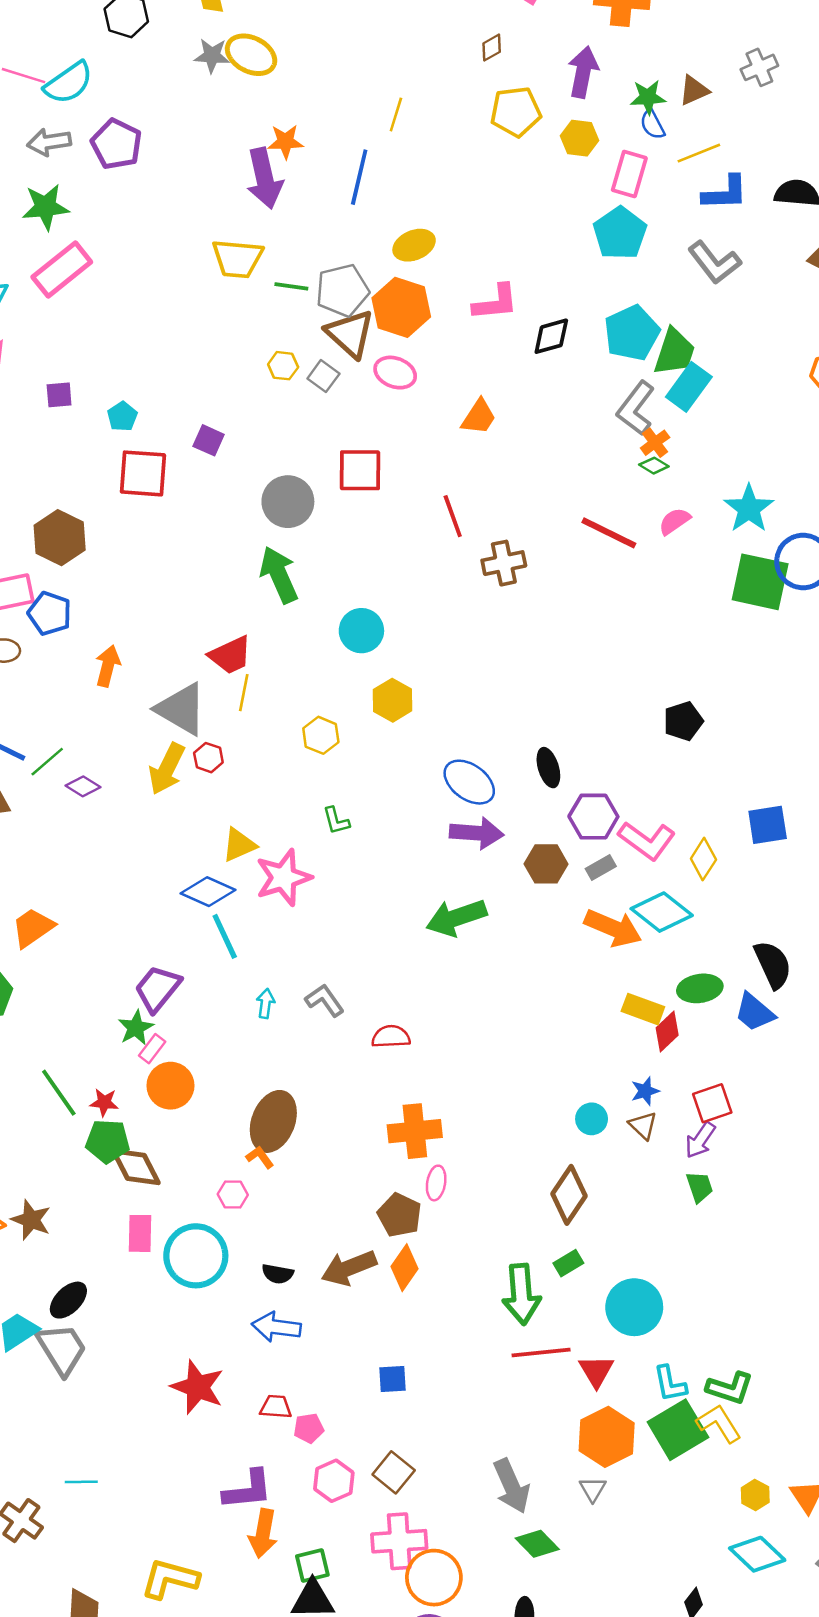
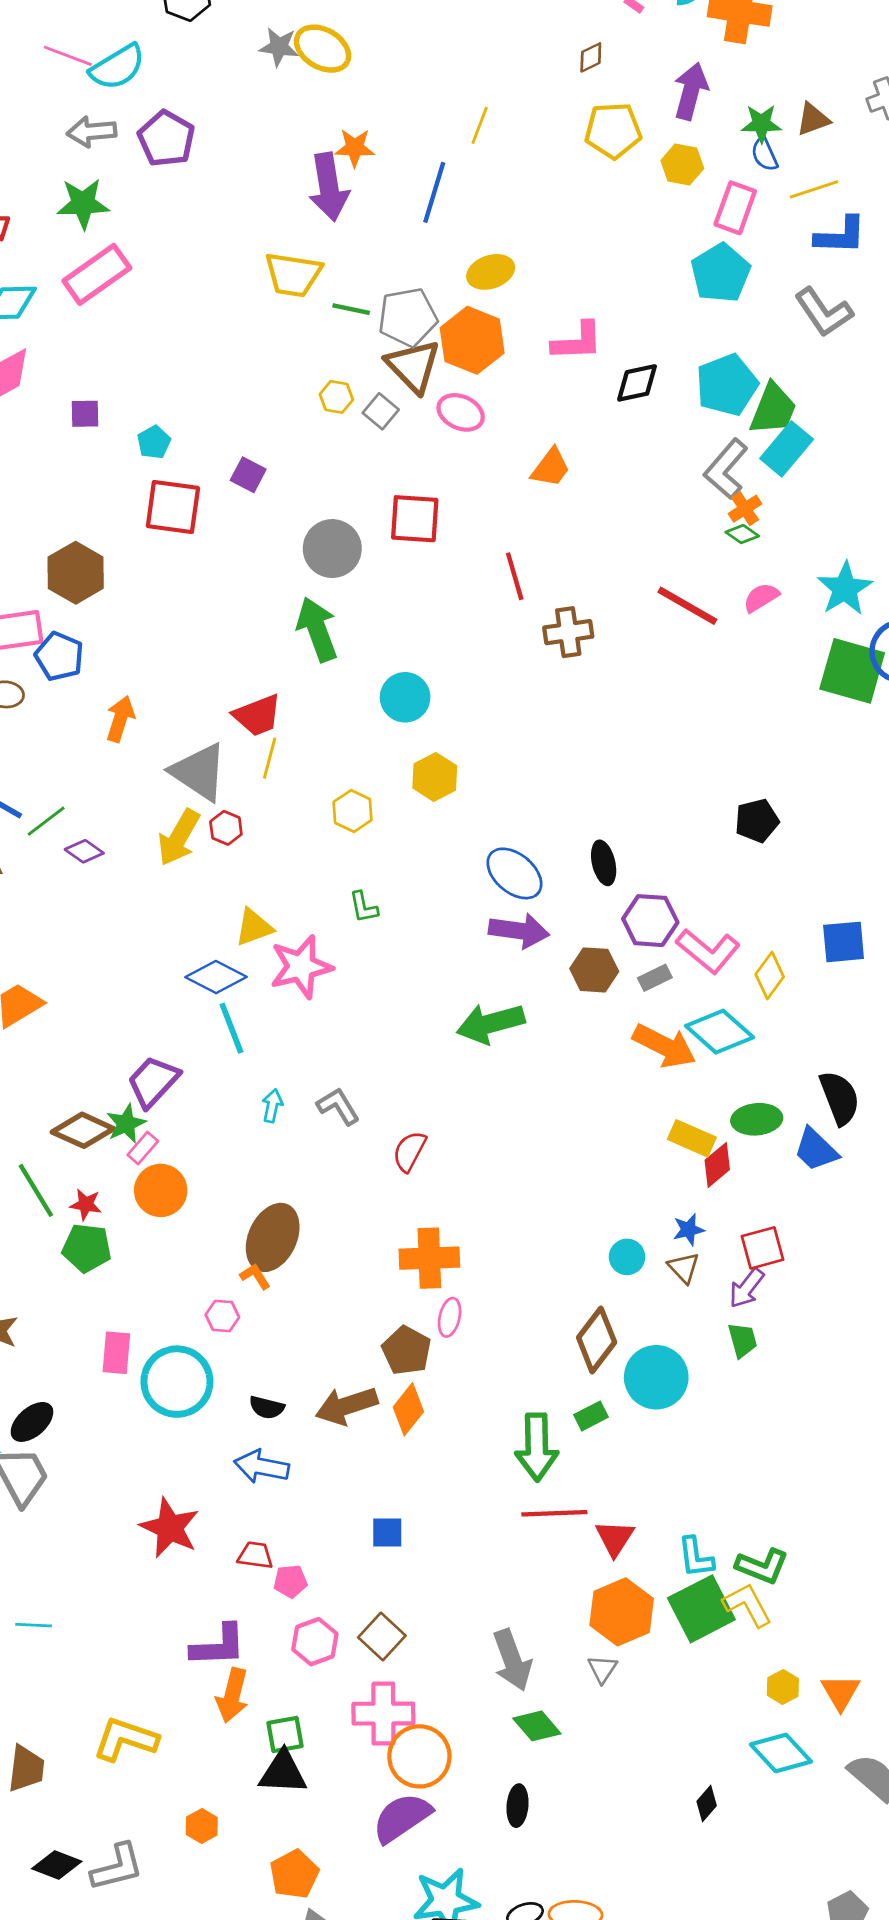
red semicircle: (391, 1037) -> (409, 1151), turned -63
brown diamond: (136, 1167) -> (83, 1130), moved, turned -42
cyan circle: (634, 1307) -> (656, 1377), moved

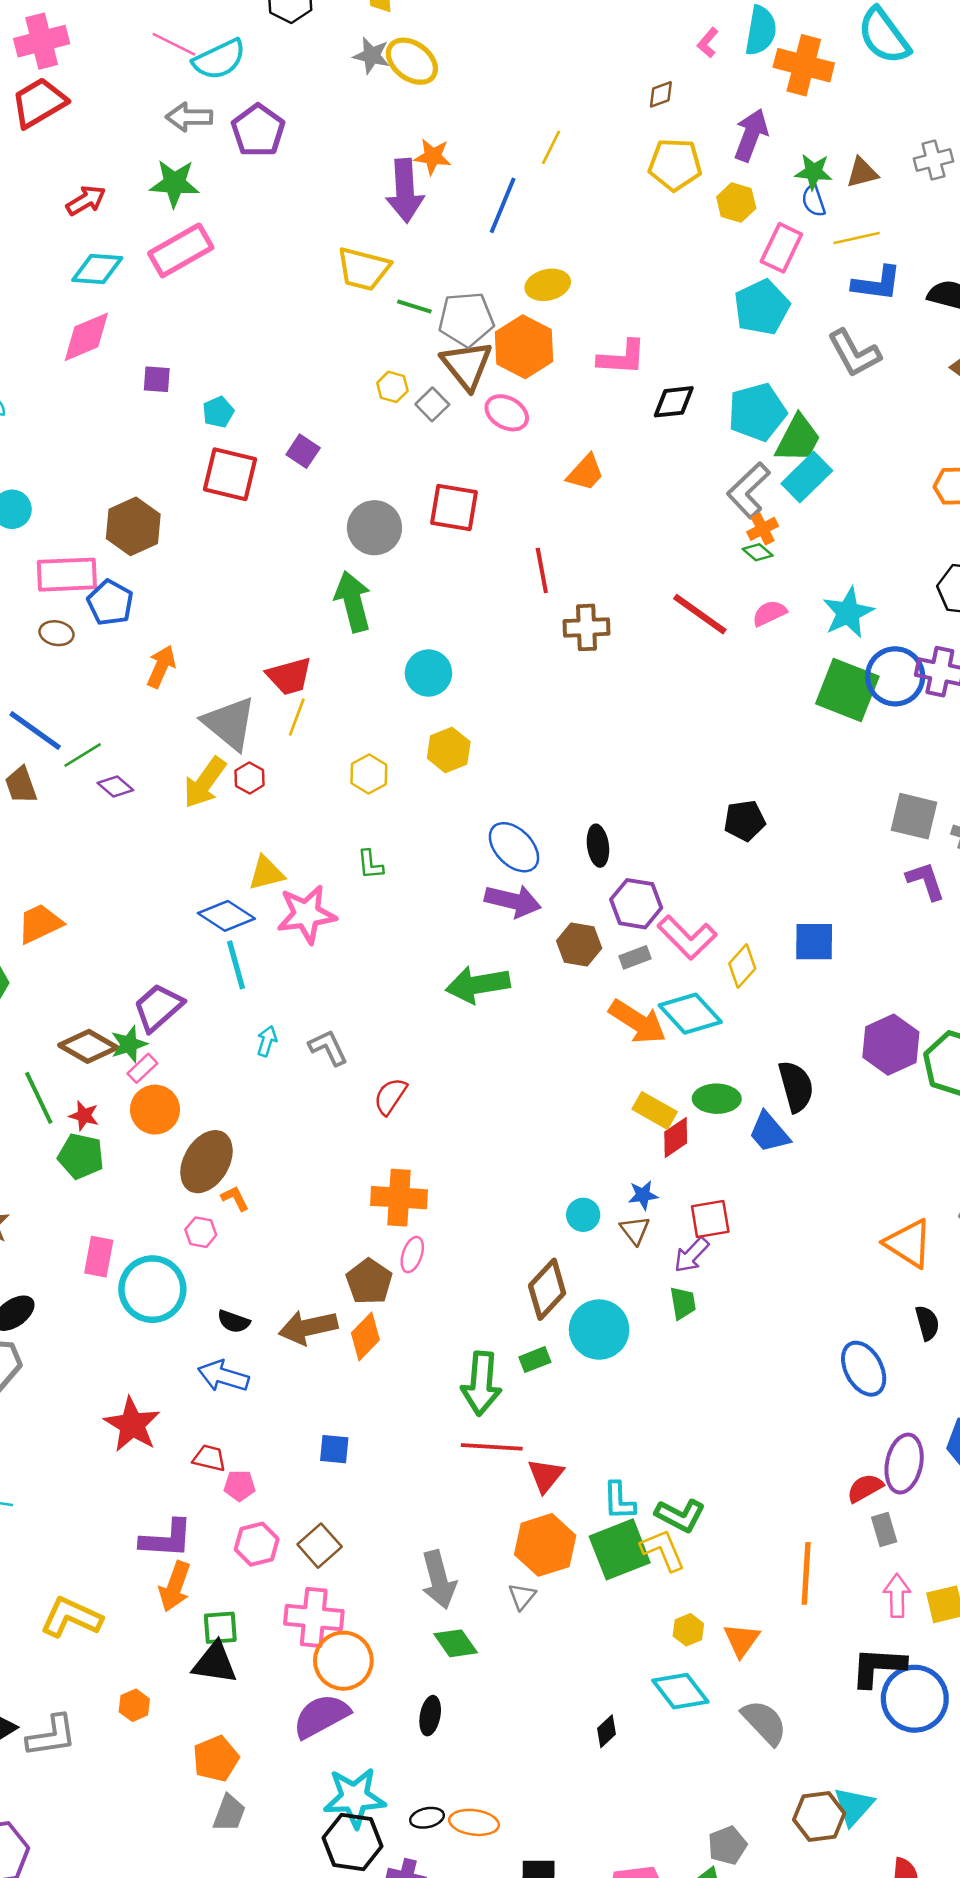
brown ellipse: (273, 1237) -> (206, 1162), moved

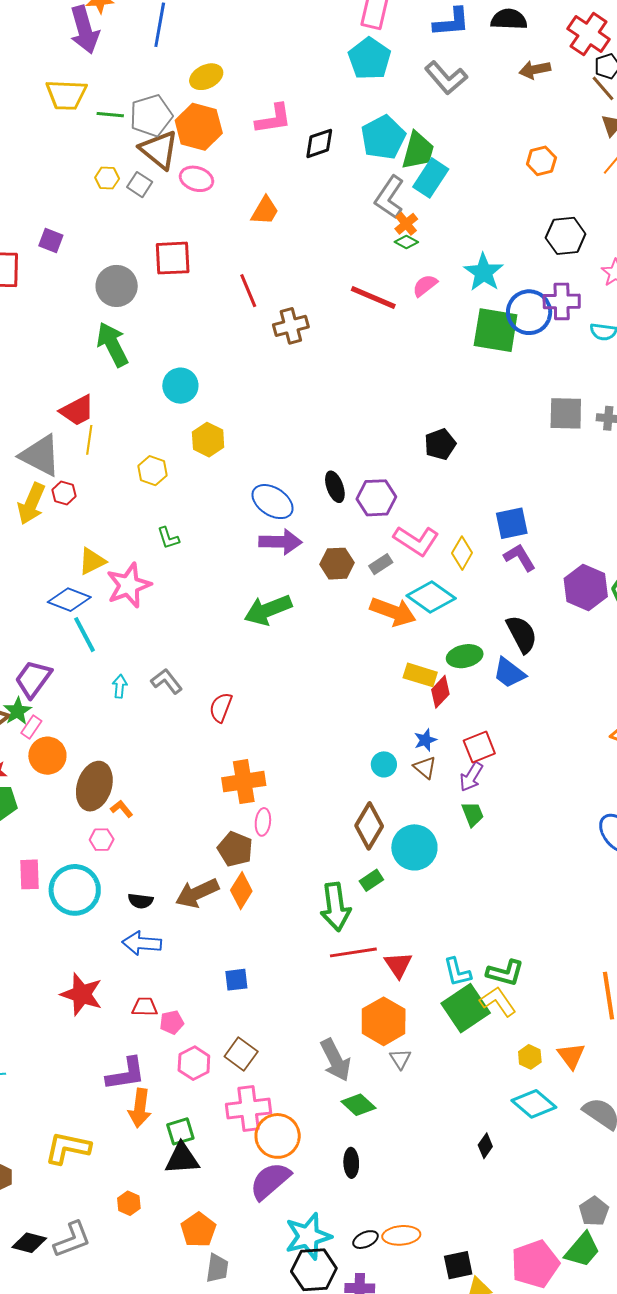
purple L-shape: (926, 881) -> (520, 557), moved
purple hexagon: (636, 904) -> (376, 498), moved
orange hexagon: (545, 1545) -> (384, 1021), moved

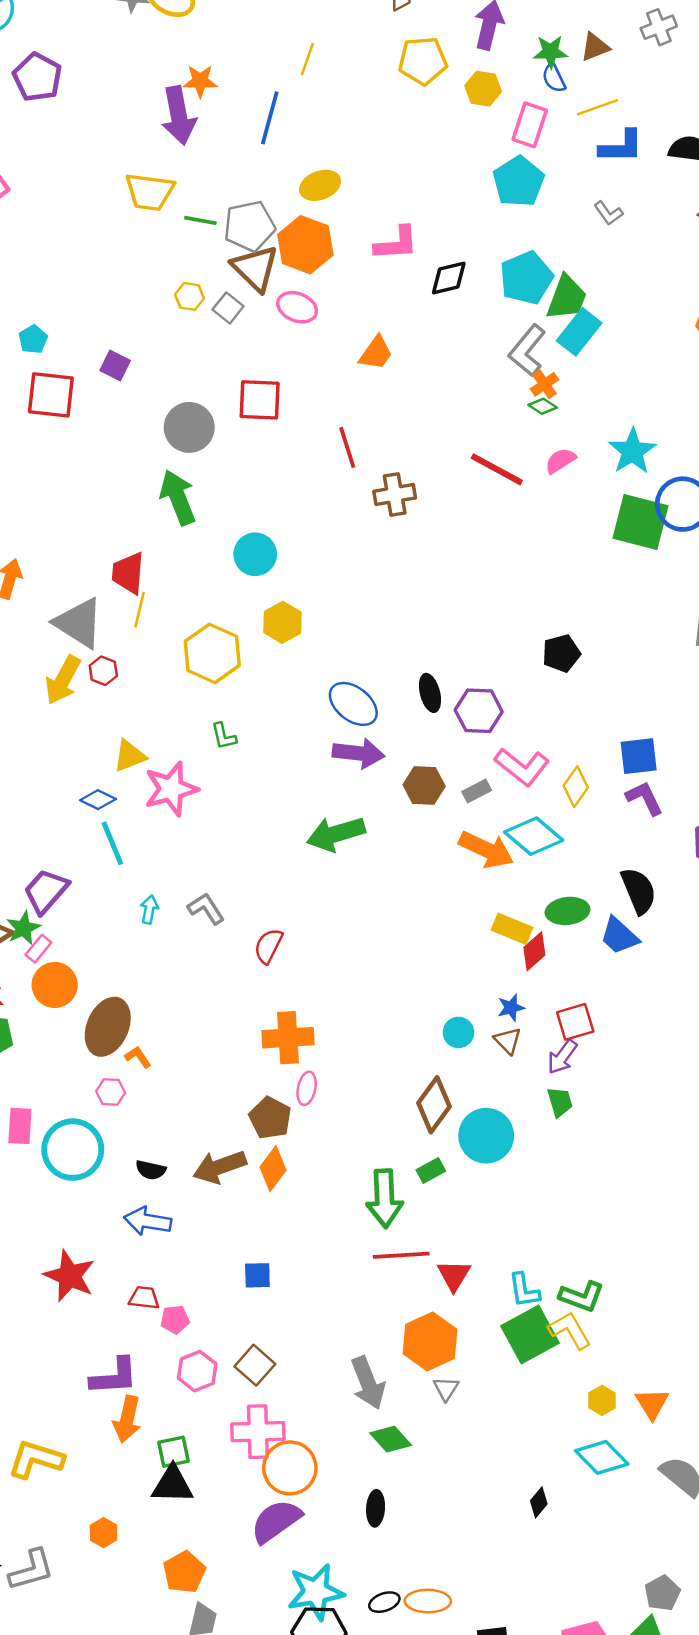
gray L-shape: (446, 78) -> (608, 213), size x0.6
red trapezoid: (77, 411) -> (128, 573), turned 117
yellow hexagon: (152, 471) -> (212, 653), size x1.6
blue diamond: (69, 600) -> (98, 800), size x0.7

